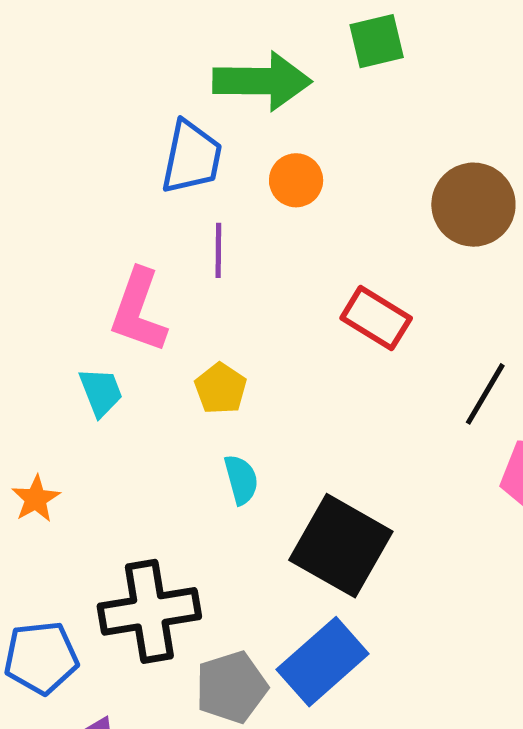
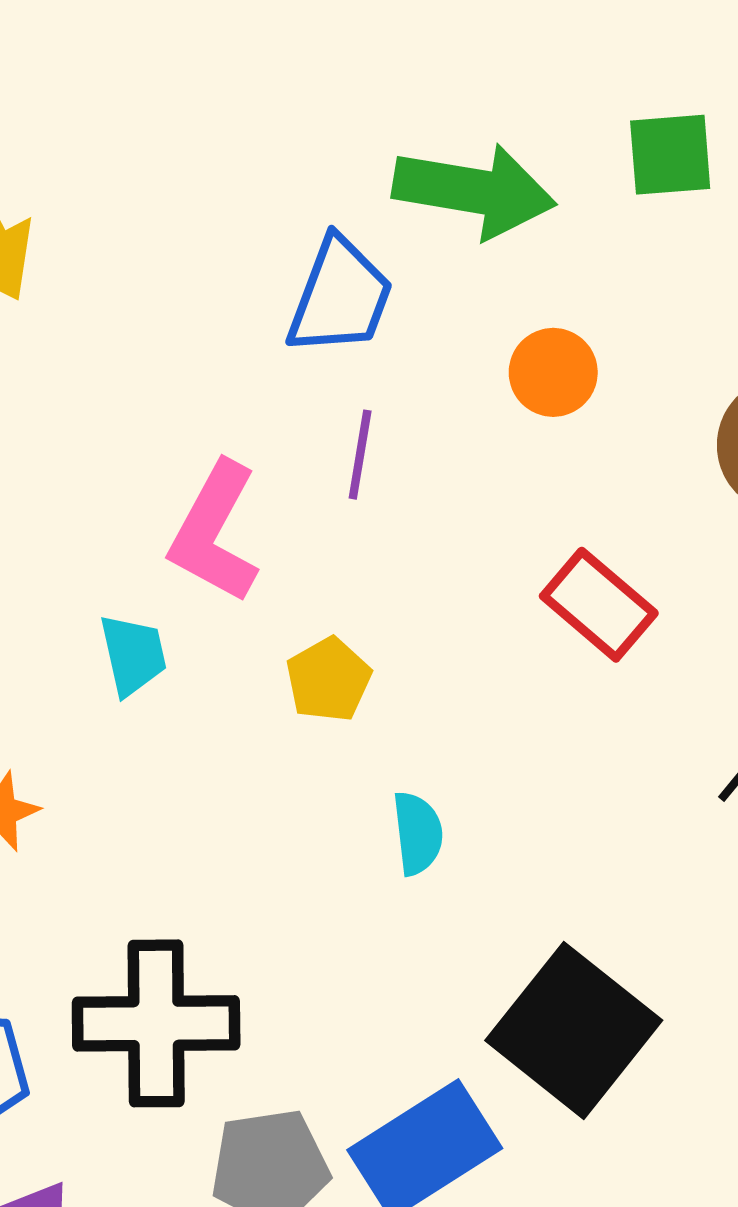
orange circle: (296, 180) -> (553, 372), moved
cyan semicircle: (241, 480) -> (418, 833), moved
black square: (341, 546) -> (574, 1030), moved

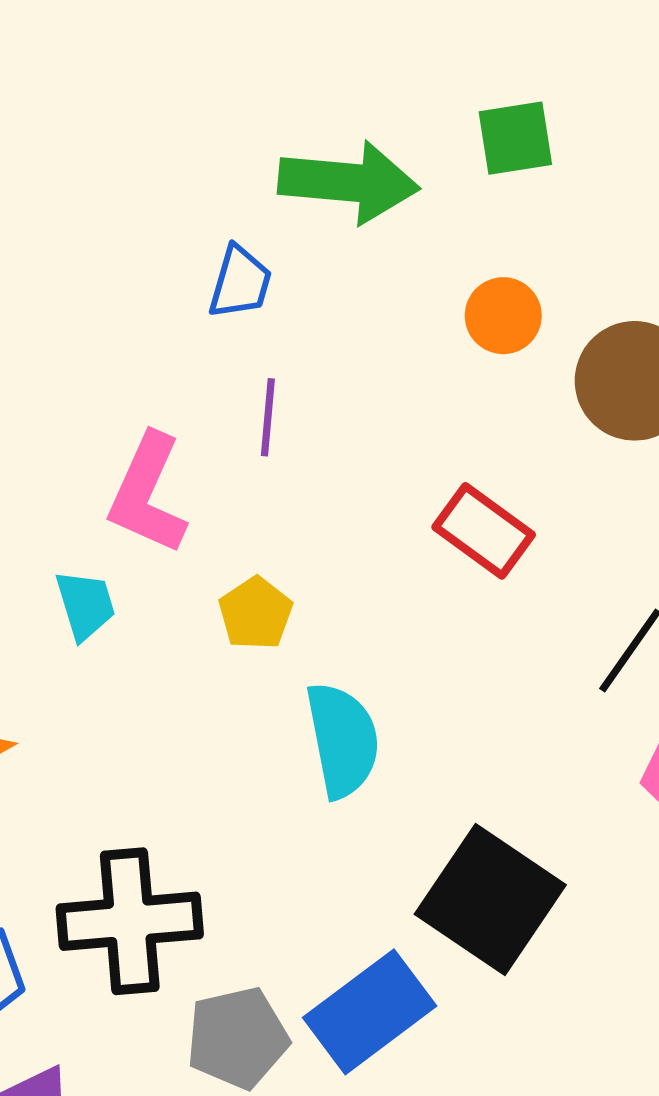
blue trapezoid: (340, 297) -> (240, 282), size x0.7
orange circle: (553, 372) -> (503, 316), moved
cyan semicircle: (418, 833) -> (343, 740), size x1.6

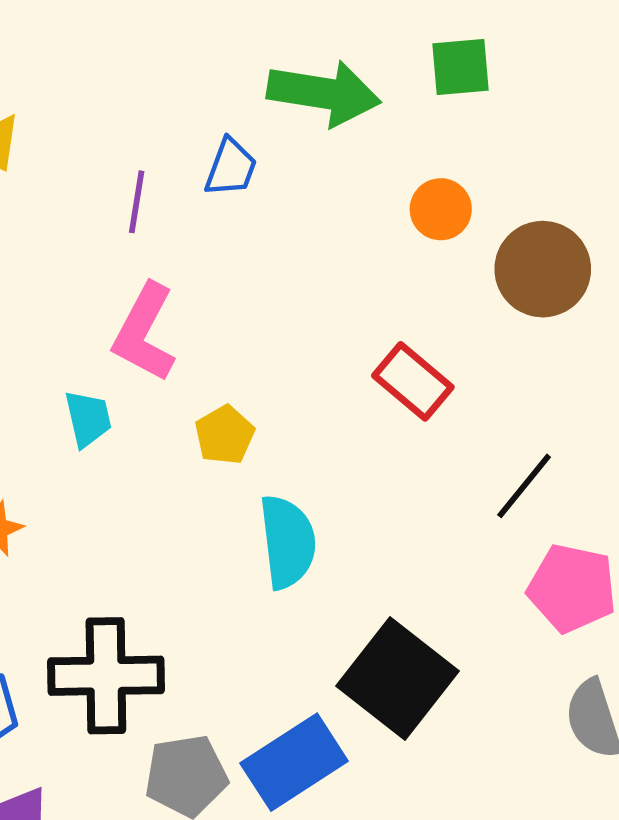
purple line: (268, 417) -> (137, 202), moved

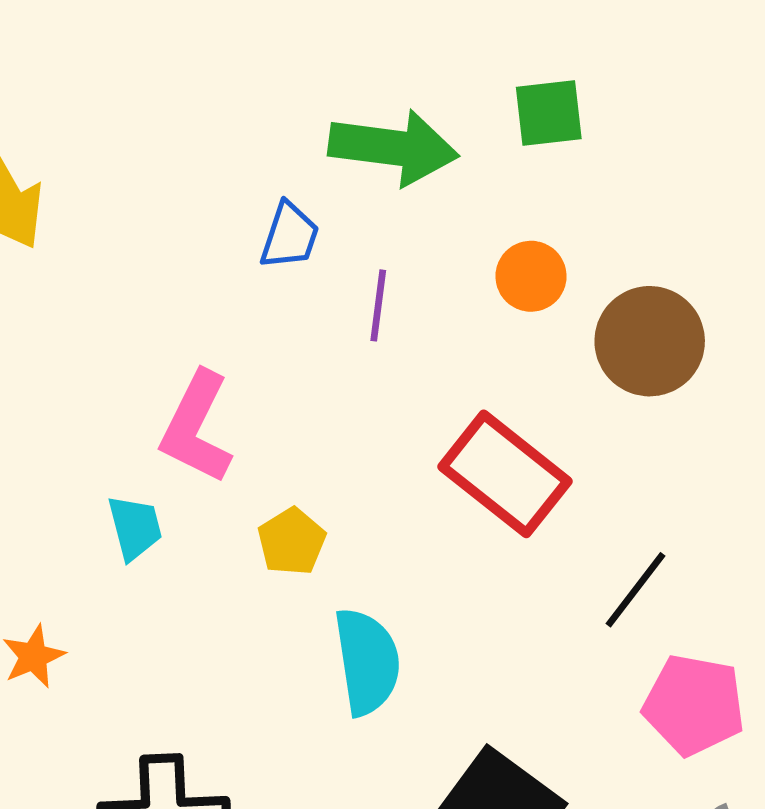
purple line: (137, 202) -> (378, 305), moved
red rectangle: (413, 381) -> (505, 474), size x1.4

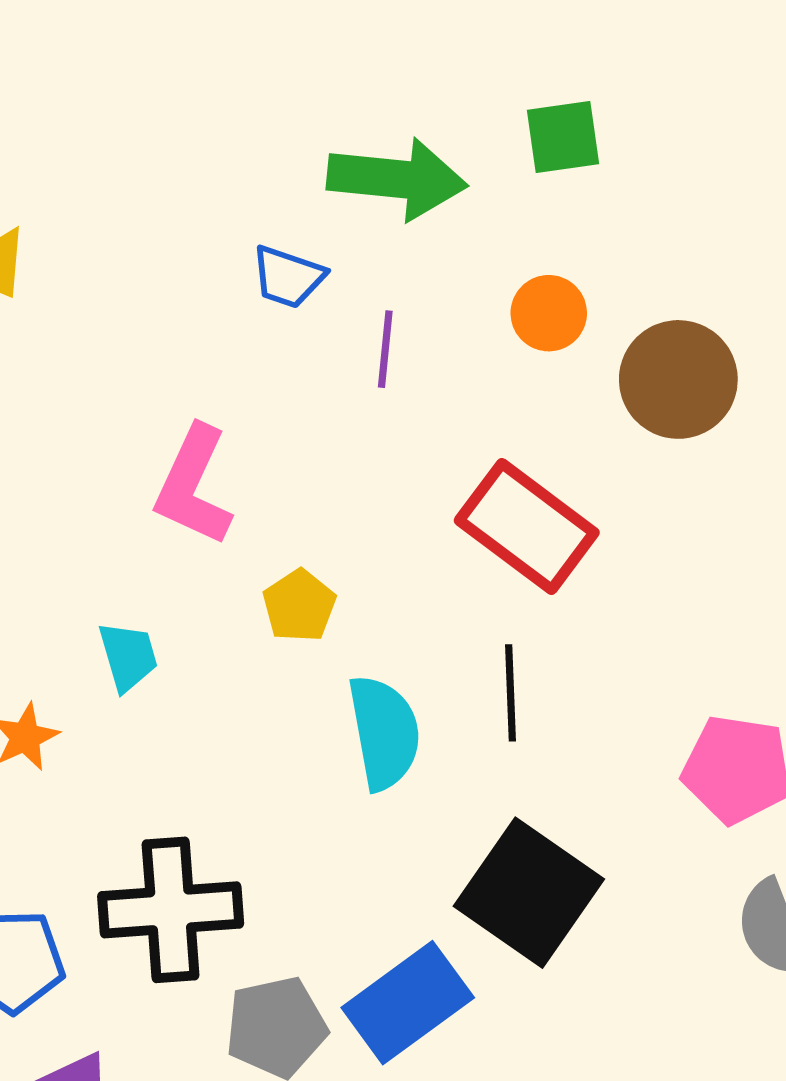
blue trapezoid: (290, 236) -> (288, 277), turned 92
cyan trapezoid: (135, 528) -> (128, 656), moved
black line: (636, 590) -> (511, 693), moved, turned -38

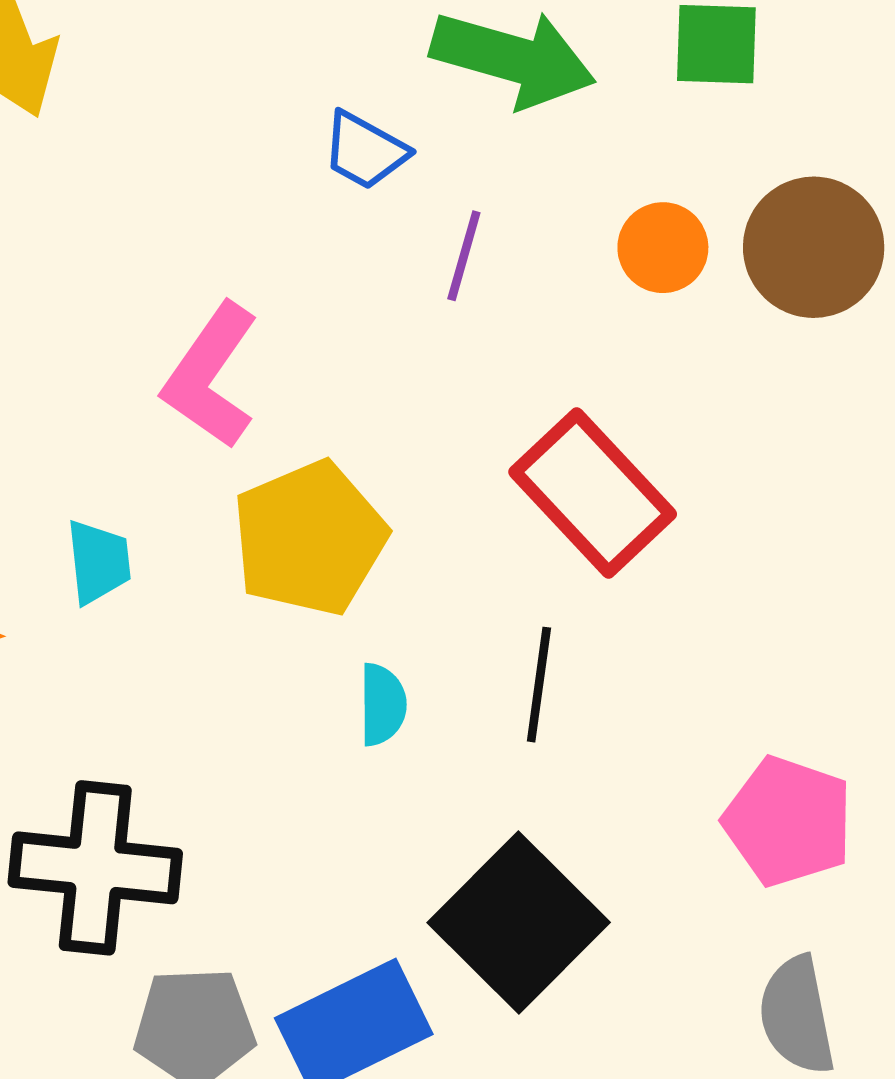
brown circle: (678, 379) -> (814, 247), moved
yellow pentagon: (299, 606) -> (310, 538), size x1.8
cyan semicircle: (384, 732) -> (382, 705), size x0.6

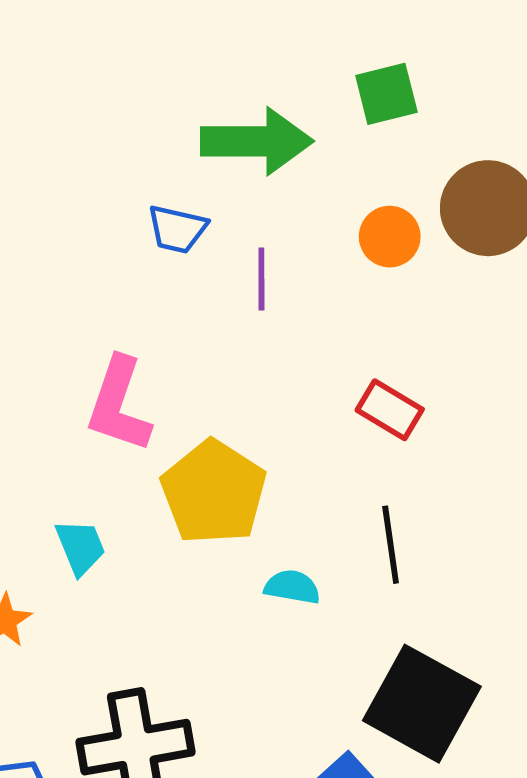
red rectangle: (593, 493) -> (390, 410), size x0.6
cyan semicircle: (382, 705) -> (292, 587), turned -64

